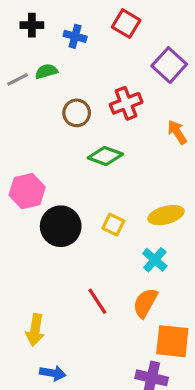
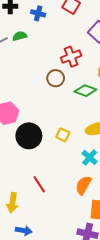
brown circle: (77, 113) -> (56, 78), moved
green diamond: (105, 156) -> (85, 91), moved
red line: (97, 301) -> (39, 184), moved

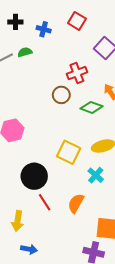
yellow square: (63, 135) -> (69, 152), size x1.6
black circle: (29, 136) -> (34, 176), moved
orange semicircle: (83, 185) -> (76, 203), moved

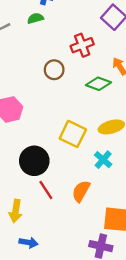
green semicircle: (25, 52) -> (35, 18), moved
brown circle: (61, 95) -> (54, 70), moved

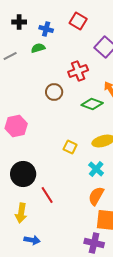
yellow square: (73, 134) -> (70, 147), size x0.6
black circle: (34, 161) -> (23, 174), moved
orange semicircle: (81, 191) -> (96, 196), moved

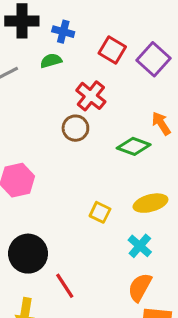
red square: (78, 21) -> (112, 50), moved
black cross: (19, 22) -> (22, 21), size x1.5
red cross: (78, 71) -> (91, 96), moved, turned -30

